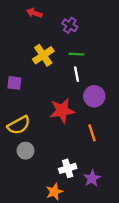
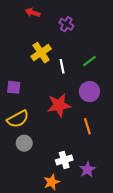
green line: (77, 54) -> (89, 61), moved, turned -40
white line: (77, 74) -> (62, 66), moved
purple square: (14, 83) -> (14, 87), moved

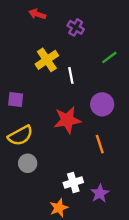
green line: (89, 61) -> (109, 57), moved

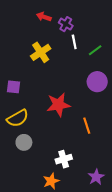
red arrow: (37, 14) -> (44, 17), moved
white line: (71, 75) -> (74, 42), moved
purple circle: (102, 104) -> (97, 82), moved
purple star: (100, 193) -> (96, 177), moved

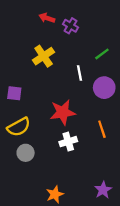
white line: (74, 42) -> (79, 73), moved
orange line: (87, 126) -> (102, 129), moved
white cross: (64, 159) -> (68, 142), moved

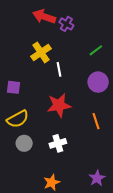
red arrow: (47, 18) -> (44, 17), size x1.5
white line: (79, 73) -> (59, 69), moved
white cross: (68, 142) -> (58, 143), moved

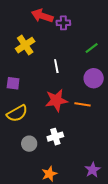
purple cross: (66, 24) -> (63, 23), turned -32
yellow cross: (41, 52) -> (25, 45), moved
orange line: (96, 121) -> (83, 104), moved, turned -63
gray circle: (24, 143) -> (29, 144), moved

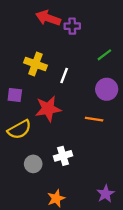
yellow cross: (25, 45) -> (35, 64), moved, turned -36
white line: (56, 66) -> (64, 75), turned 32
red star: (56, 100) -> (48, 109), moved

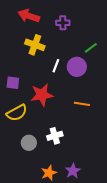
red arrow: (48, 18) -> (29, 16), moved
yellow cross: (35, 64) -> (35, 45), moved
purple circle: (107, 89) -> (77, 67), moved
purple star: (106, 194) -> (73, 171), moved

